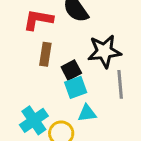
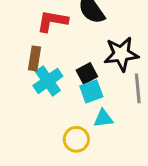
brown rectangle: (45, 54) -> (34, 58), moved
cyan cross: (34, 120) -> (48, 81), moved

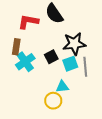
cyan square: (91, 91) -> (70, 64), moved
yellow circle: (76, 139) -> (53, 101), moved

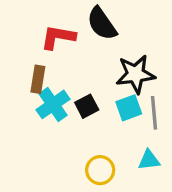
black square: (51, 57) -> (87, 106), moved
cyan triangle: (62, 87) -> (149, 160), moved

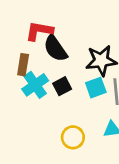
black semicircle: (102, 24) -> (55, 48), moved

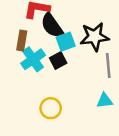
cyan square: (96, 88) -> (66, 42), moved
yellow circle: (73, 137) -> (51, 108), moved

